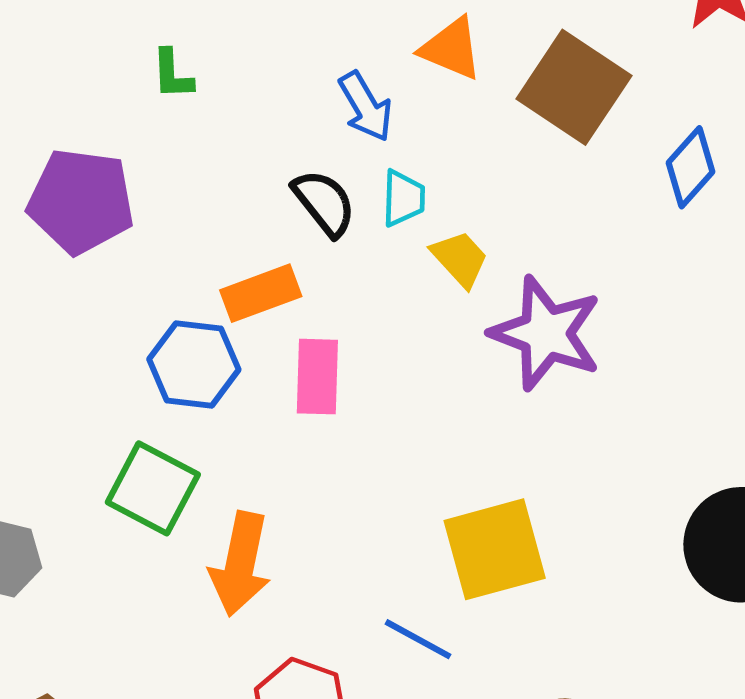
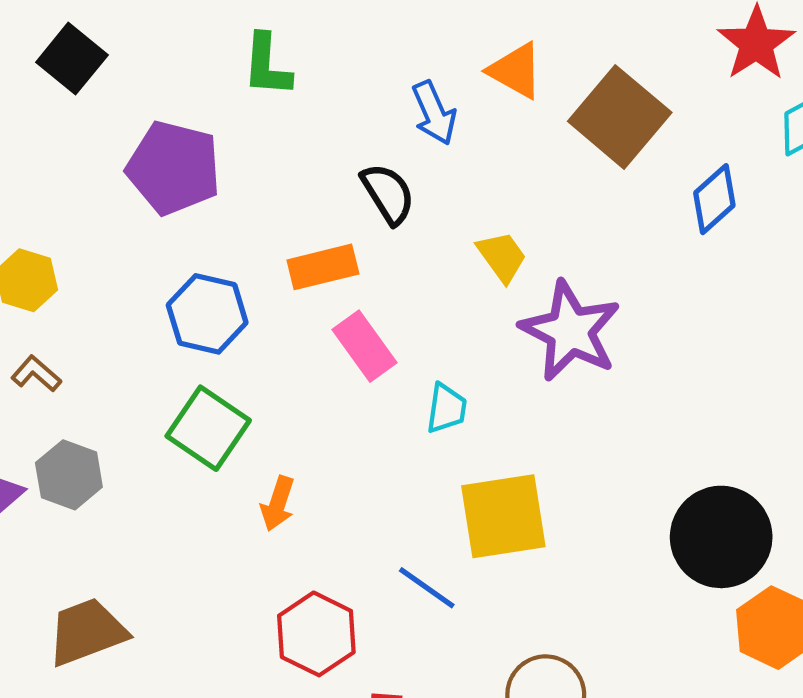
green L-shape: (172, 74) -> (267, 65), size x1.4
cyan trapezoid: (403, 198) -> (446, 408), moved
blue hexagon: (194, 364) -> (207, 314), moved
pink rectangle: (317, 377) -> (364, 346), turned -44
orange arrow: (240, 564) -> (278, 504), size x0.6

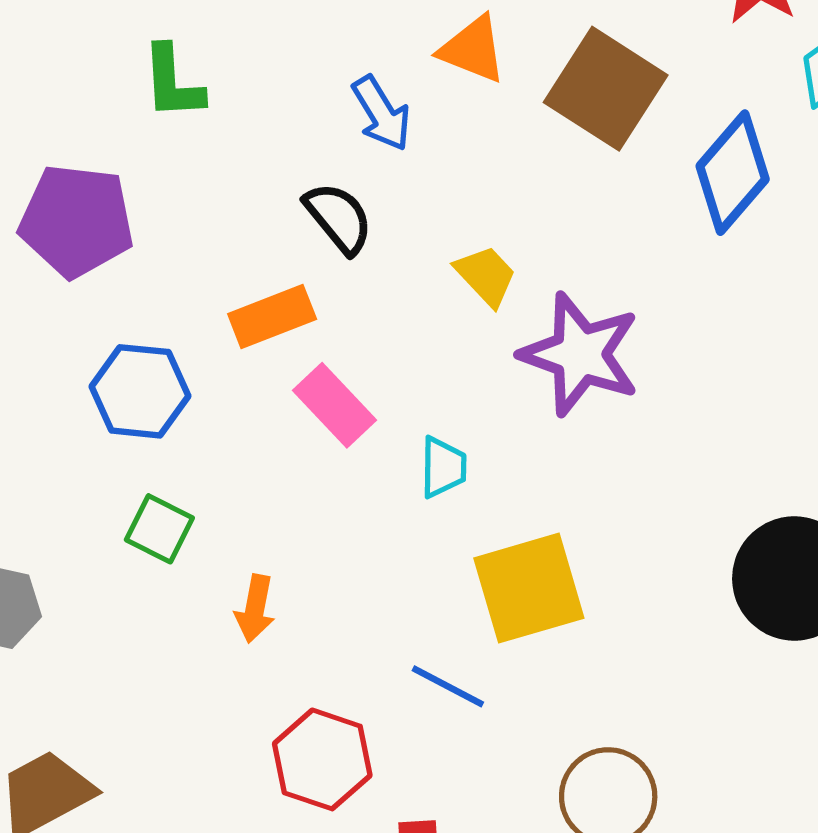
blue diamond: (714, 199) -> (733, 173), size x1.4
green square: (208, 428) -> (159, 529), size x0.7

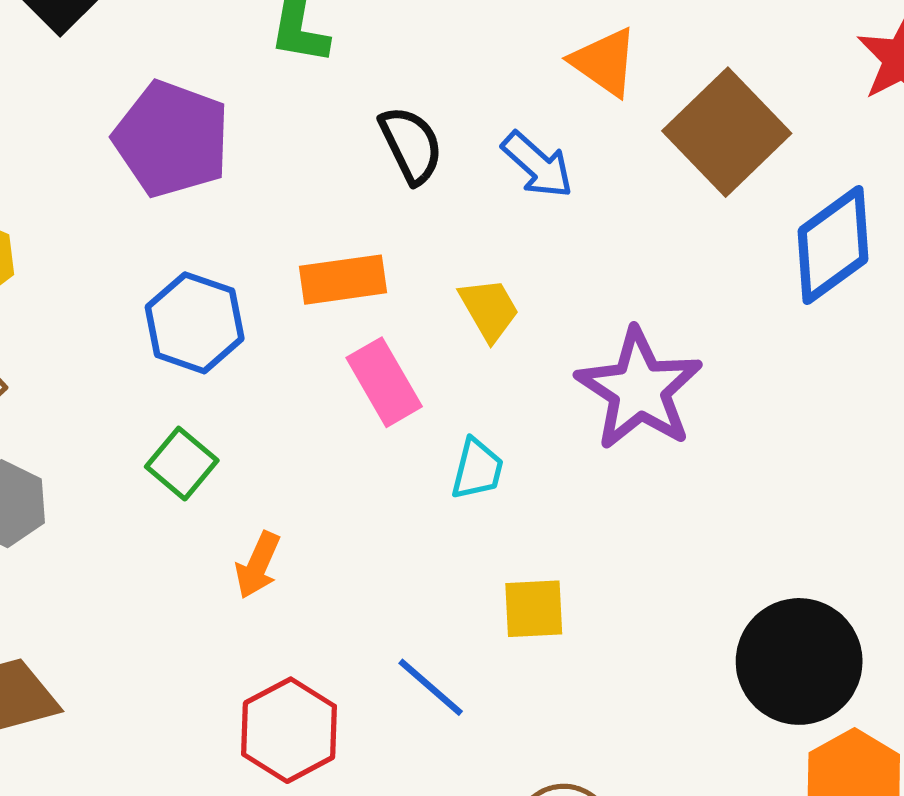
blue arrow: (381, 113) -> (537, 165), moved, turned -30
black semicircle: (339, 218) -> (411, 145), moved
yellow trapezoid: (486, 276) -> (489, 309), moved
yellow square: (529, 588) -> (534, 609), size x0.6

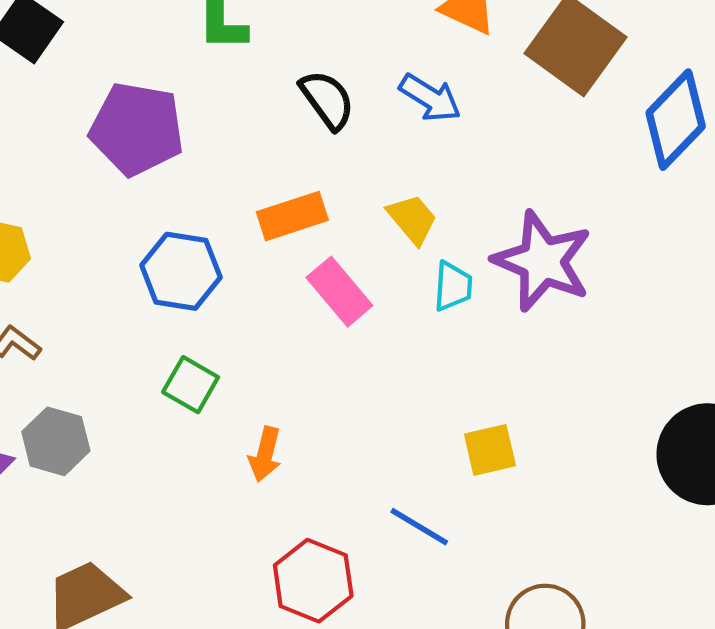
cyan trapezoid: (477, 469) -> (453, 286), moved

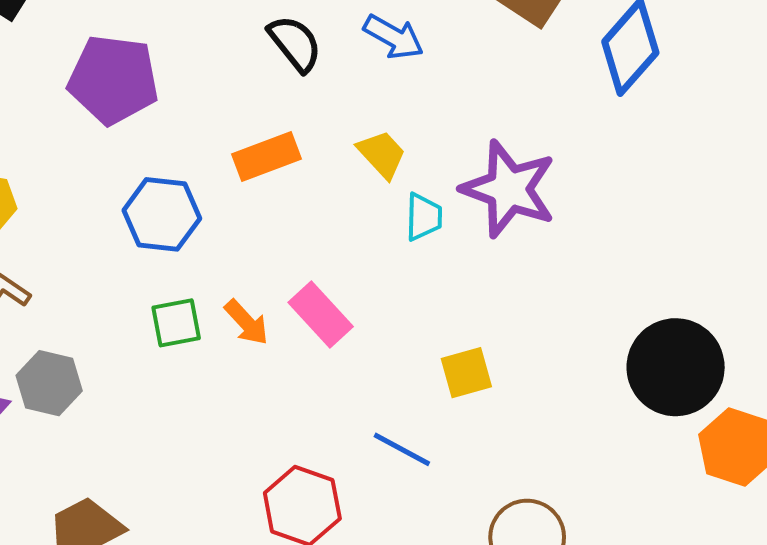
pink rectangle: (339, 292) -> (321, 315), moved
green square: (191, 385) -> (176, 323), turned -38
orange arrow: (265, 454) -> (247, 322), moved, turned -54

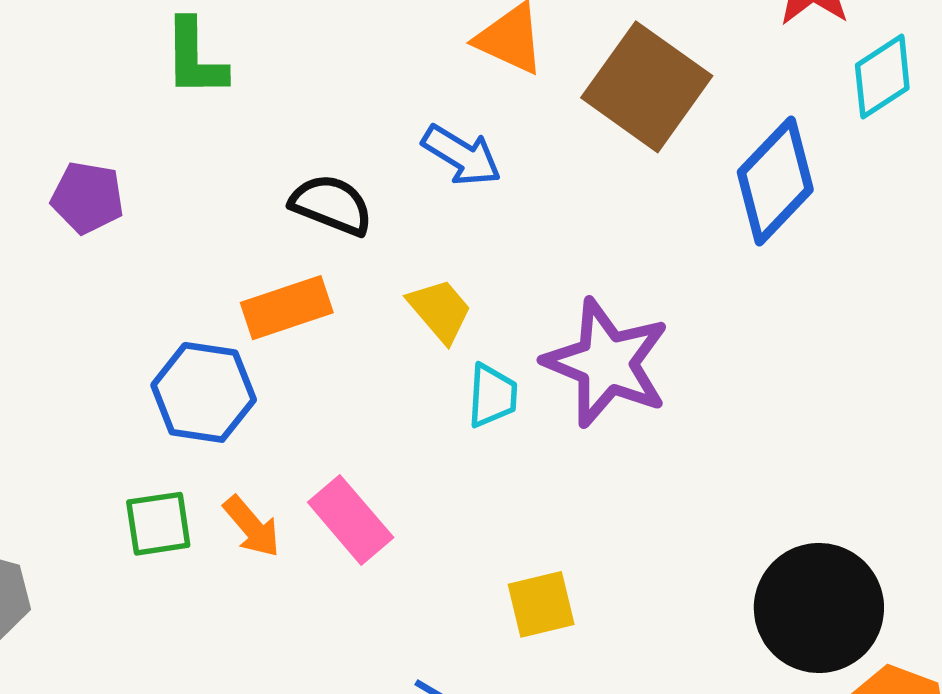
black semicircle: (295, 43) -> (331, 205), moved, turned -32
purple pentagon: (113, 80) -> (87, 198), size x0.6
blue hexagon: (162, 214) -> (204, 392), moved

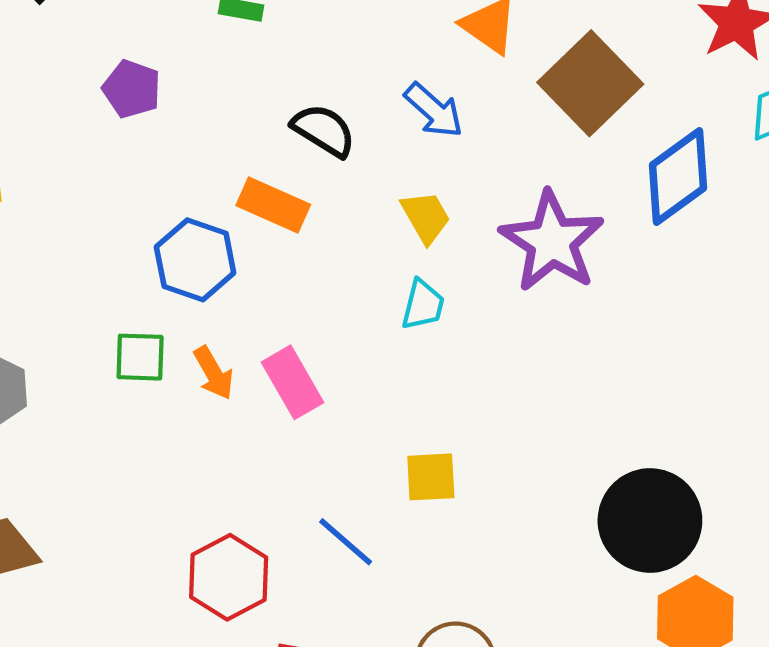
orange rectangle: (287, 308) -> (273, 205), turned 32
yellow trapezoid: (440, 310) -> (426, 217), moved
purple star: (607, 363) -> (552, 241), moved

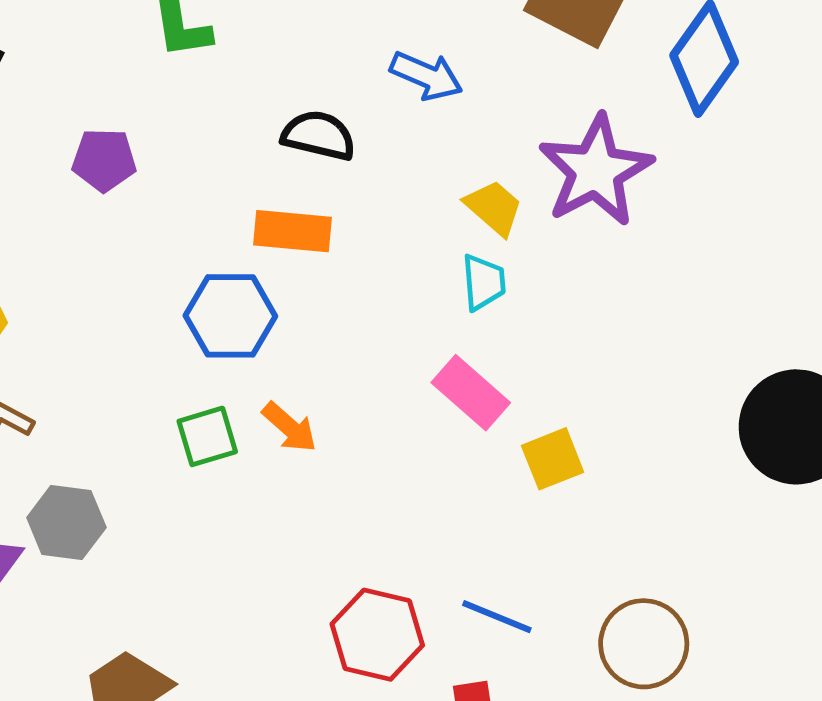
yellow trapezoid: (426, 217) -> (494, 208), moved
purple star: (552, 241) -> (596, 171), turned 30
pink rectangle: (293, 382) -> (471, 393), moved
blue line: (346, 542) -> (497, 617), moved

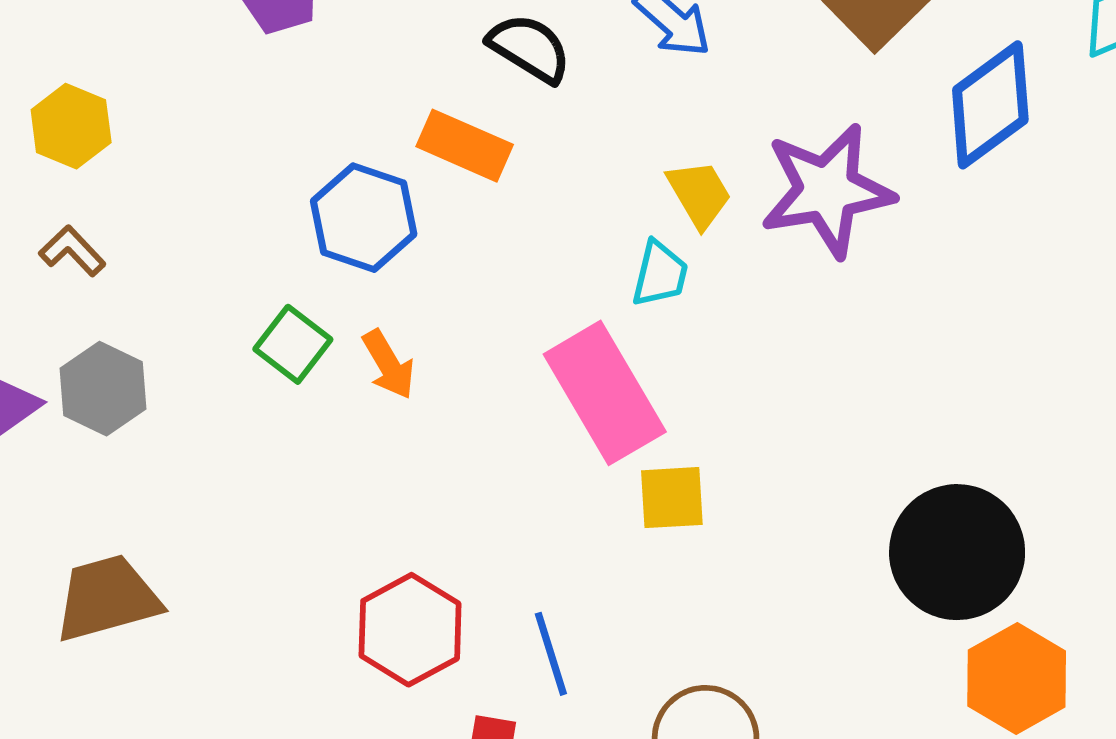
pink rectangle: (471, 393) -> (605, 393), size x1.5
green square: (207, 436) -> (293, 344), turned 36
blue line: (497, 617) -> (551, 654), turned 32

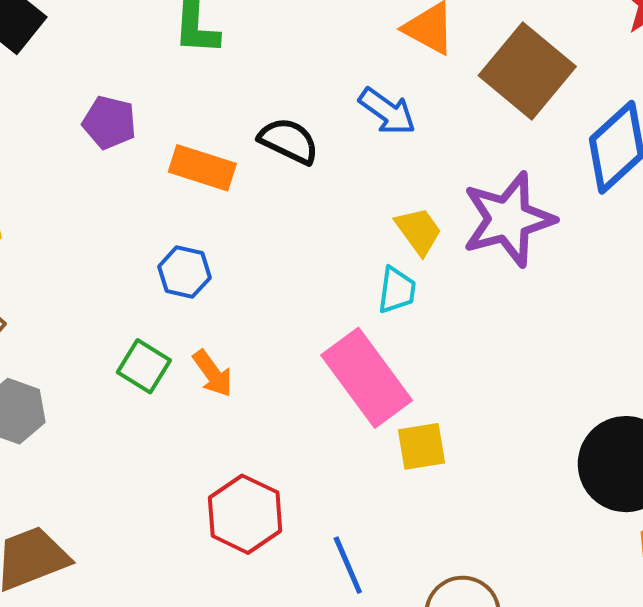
orange rectangle: (465, 146) -> (202, 168), moved
blue hexagon: (364, 218) -> (184, 272), size x0.7
red hexagon: (410, 630) -> (245, 514), moved

